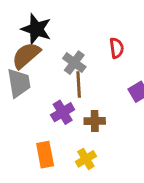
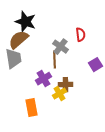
gray cross: (74, 63) -> (60, 47), moved
yellow cross: (86, 159) -> (60, 94), moved

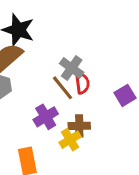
red semicircle: (80, 35) -> (82, 83), moved
brown line: (54, 60) -> (62, 88), turned -36

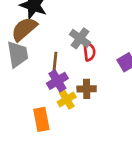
brown line: (62, 88) -> (55, 64), moved, turned 45
yellow cross: (70, 140) -> (67, 99), moved

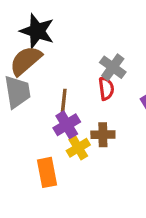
gray cross: (80, 38) -> (113, 67), moved

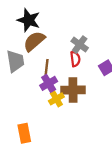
brown semicircle: (26, 61) -> (34, 41), moved
brown cross: (103, 135) -> (73, 90), size x1.5
orange rectangle: (47, 172) -> (24, 133), moved

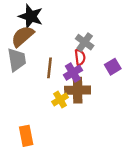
brown semicircle: (34, 41) -> (23, 36), moved
purple cross: (49, 83) -> (73, 73), moved

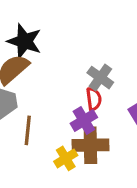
brown line: (50, 68) -> (28, 130), moved

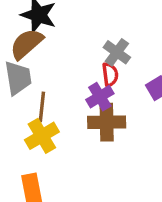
yellow cross: (66, 158) -> (42, 136), moved, size x1.4

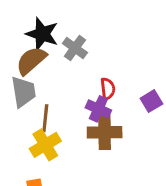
gray cross: (117, 52) -> (75, 48), moved
purple cross: (100, 97) -> (98, 109), turned -35

